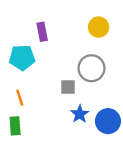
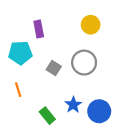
gray square: (68, 87) -> (54, 68), moved, turned 32
green rectangle: (15, 126) -> (47, 116), moved, turned -35

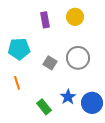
yellow circle: (91, 25) -> (75, 17), moved
purple rectangle: (39, 29) -> (45, 20), moved

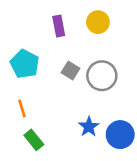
cyan pentagon: (19, 49) -> (25, 64), turned 30
gray square: (50, 63) -> (70, 70), moved
green rectangle: (44, 107) -> (34, 140), moved

